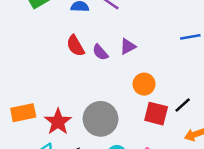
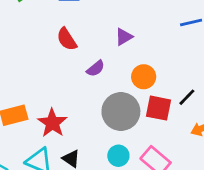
purple semicircle: (100, 52) -> (96, 69), moved, turned -84
gray circle: (100, 119) -> (121, 112), moved

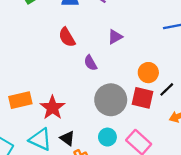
purple semicircle: (96, 69) -> (90, 63), turned 98
orange circle: (144, 77) -> (148, 73), moved

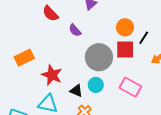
orange rectangle: (20, 100) -> (24, 58), moved
cyan circle: (107, 137) -> (96, 85), moved
black triangle: (67, 138) -> (76, 91), moved

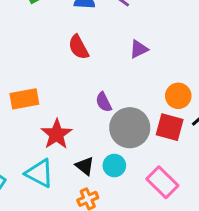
purple semicircle: (75, 30) -> (104, 102), moved

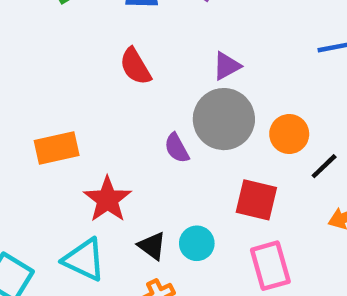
red square: (170, 127) -> (256, 200), moved
gray circle: (130, 128) -> (224, 119), moved
pink rectangle: (162, 182) -> (270, 266), turned 32

